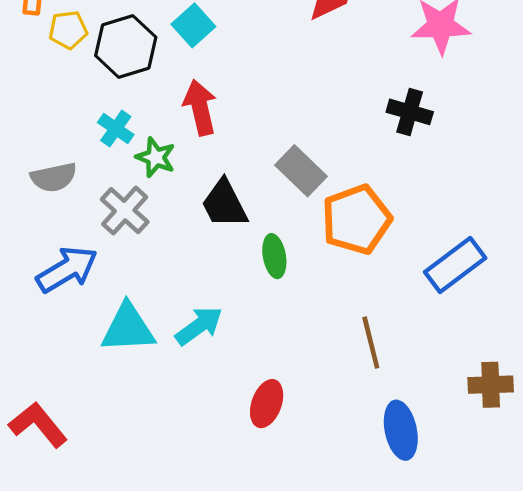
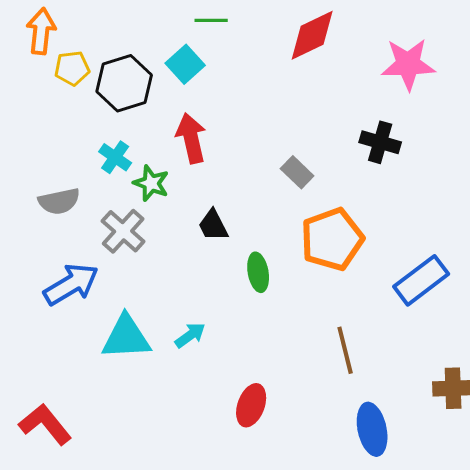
gray rectangle: (301, 171) -> (297, 172), moved, size x0.7
black trapezoid: (224, 204) -> (213, 225), size x0.7
cyan arrow: (199, 326) -> (190, 335), size x0.7

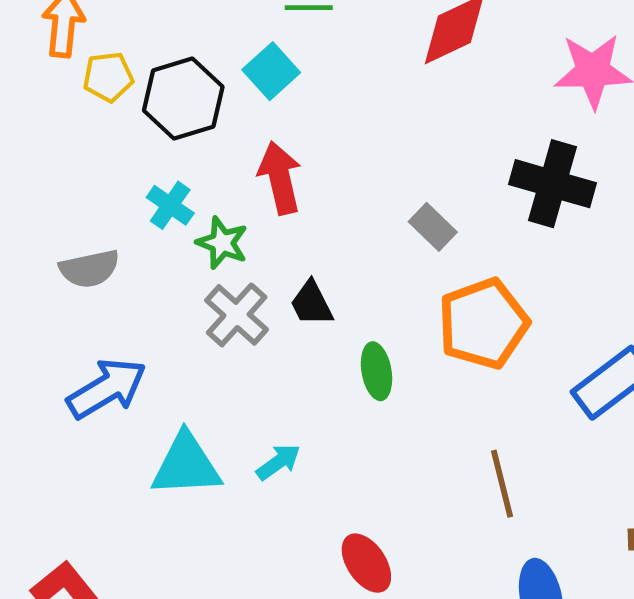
black cross: (380, 142) -> (553, 184), size x1.4
gray cross: (123, 231) -> (237, 315), moved
red ellipse: (251, 405) -> (366, 563), turned -54

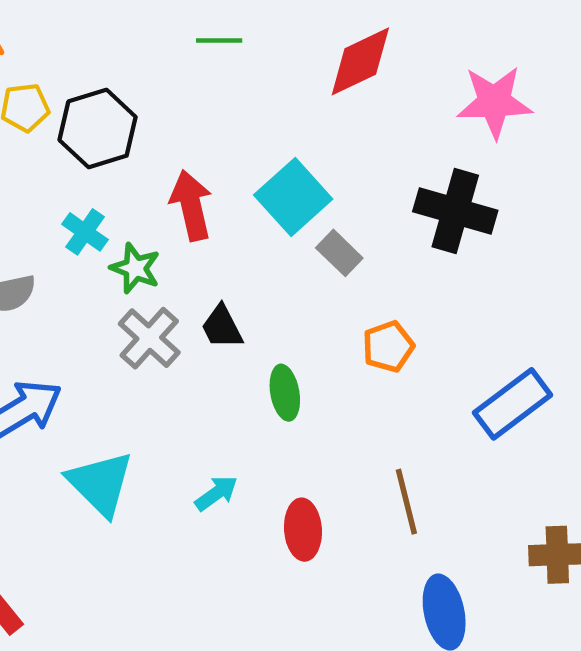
cyan square: (271, 71) -> (293, 197), moved, size x1.4
orange pentagon: (483, 324) -> (388, 347), size x0.6
cyan arrow: (278, 462) -> (216, 493), moved
cyan triangle: (186, 465) -> (100, 483), turned 48
red ellipse: (366, 563) -> (303, 530), moved, turned 30

